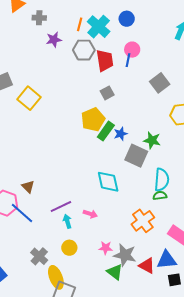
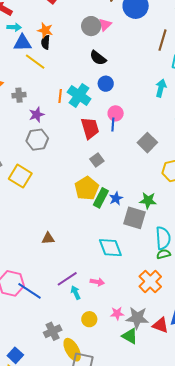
gray hexagon: (84, 50) -> (37, 140), moved
brown triangle: (28, 187) -> (48, 238), moved, turned -40
yellow circle: (69, 248) -> (89, 319), moved
gray cross: (39, 256) -> (53, 331), turned 30

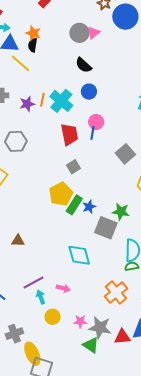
purple star: (37, 115) -> (27, 104), moved
yellow circle: (89, 319) -> (53, 317), moved
red triangle: (160, 325) -> (122, 337), turned -30

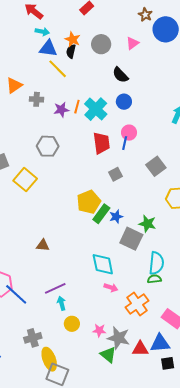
gray circle: (79, 33) -> (101, 44), moved
gray square: (73, 167) -> (116, 174), moved
pink arrow: (63, 288) -> (111, 287), moved

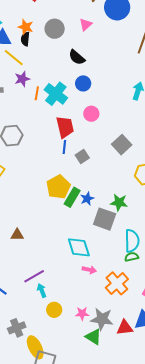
purple star: (61, 110) -> (22, 79), moved
blue line: (125, 143) -> (64, 147), moved

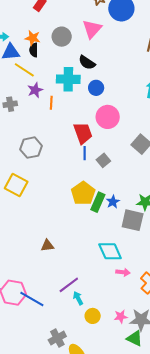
pink triangle: (86, 25) -> (92, 29), size x1.5
cyan cross: (56, 94) -> (68, 79), moved, turned -30
pink circle: (91, 114) -> (108, 117), size x1.5

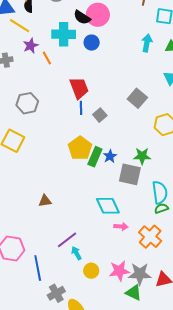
orange line: (51, 103) -> (47, 58), turned -32
pink circle: (108, 117) -> (98, 15), moved
blue line: (32, 299) -> (38, 268), moved, turned 50
pink star: (121, 317) -> (119, 271), size x1.5

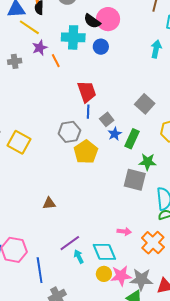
gray hexagon: (27, 103) -> (69, 132), moved
blue star: (110, 156) -> (115, 134), moved
green rectangle: (95, 157) -> (132, 139), moved
cyan diamond: (108, 206) -> (104, 252), moved
yellow circle: (91, 271) -> (104, 274), moved

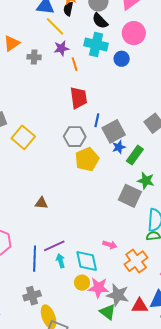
black semicircle: (92, 21) -> (100, 21), moved
red trapezoid: (87, 92) -> (78, 98), moved
gray square: (107, 119) -> (114, 131), size x1.6
blue line: (40, 270) -> (35, 259), moved

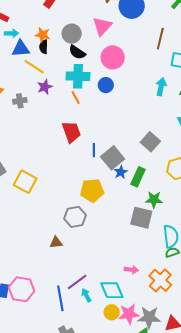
orange line: (75, 64) -> (76, 97), moved
gray hexagon: (75, 137) -> (75, 217), moved
yellow pentagon: (87, 159) -> (92, 190), turned 30

